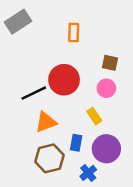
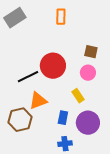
orange rectangle: (74, 33) -> (61, 17), moved
brown hexagon: (49, 158) -> (20, 120), moved
blue cross: (88, 173) -> (65, 144), moved, turned 32

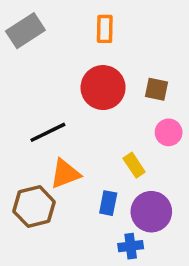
red circle: (53, 66) -> (103, 88), moved
pink circle: (88, 73) -> (169, 132), moved
blue cross: (65, 144) -> (131, 246), moved

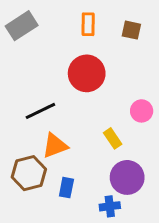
brown square: (156, 89) -> (131, 30), moved
blue rectangle: (108, 203) -> (66, 188), moved

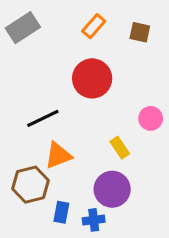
orange rectangle: (88, 24) -> (94, 26), turned 40
purple circle: (127, 177) -> (112, 189), moved
blue rectangle: (66, 188) -> (61, 212), moved
blue cross: (110, 206) -> (94, 220), moved

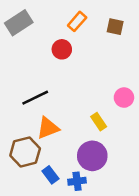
red circle: (92, 78) -> (62, 49), moved, size x0.6
blue rectangle: (61, 212) -> (50, 175), turned -48

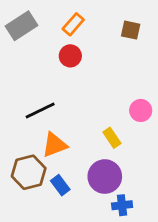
orange rectangle: (77, 21) -> (73, 24), moved
blue rectangle: (50, 175) -> (60, 185), moved
blue cross: (77, 181) -> (122, 205), moved

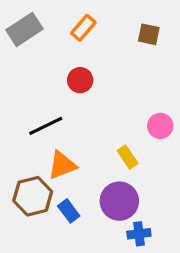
red circle: (70, 56) -> (80, 80), moved

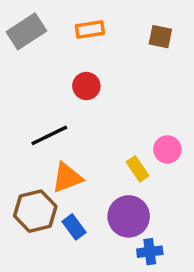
orange rectangle: (83, 28) -> (90, 30), turned 40
pink circle: (160, 126) -> (167, 149), moved

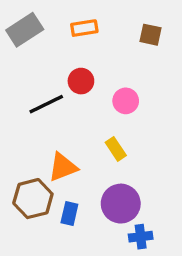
black line: (49, 135) -> (46, 104), moved
pink circle: (167, 149) -> (126, 101), moved
yellow rectangle: (137, 169) -> (116, 149), moved
blue rectangle: (74, 227) -> (69, 213), turned 50

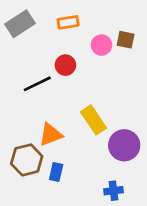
brown square: (151, 35) -> (126, 40), moved
pink circle: (126, 101) -> (101, 45), moved
yellow rectangle: (116, 149) -> (93, 120), size x1.5
purple circle: (121, 204) -> (124, 145), moved

